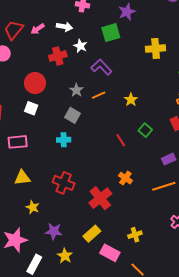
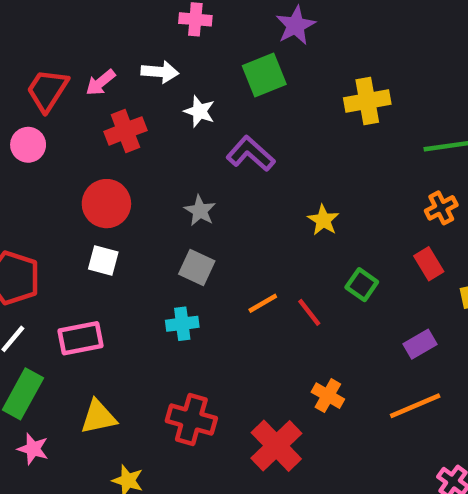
red cross: (58, 56) -> (125, 131), moved
orange line: (99, 95) -> (263, 303), moved

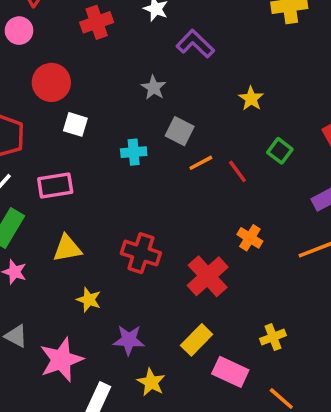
red circle: (106, 204) -> (51, 82), moved
gray square: (197, 267) -> (180, 131), moved
cyan cross: (182, 324) -> (134, 152), moved

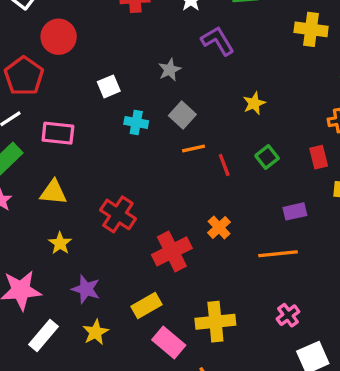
red circle: (51, 82) -> (59, 37), moved
white square: (75, 124) -> (109, 86), moved, turned 35
yellow cross: (273, 337) -> (215, 322), size x1.6

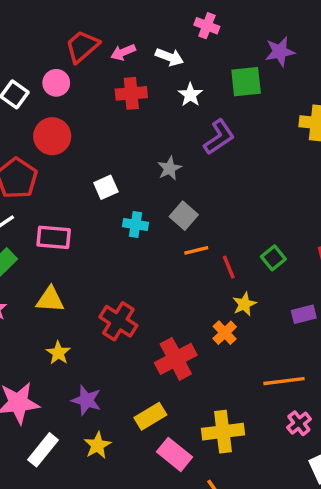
purple L-shape: (218, 41) -> (219, 137), turned 88
yellow star: (254, 103) -> (244, 304), moved
orange line: (278, 254) -> (284, 381), moved

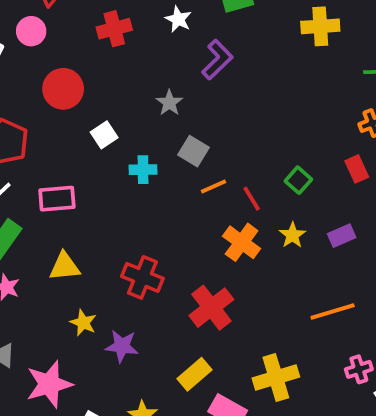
red circle: (52, 136) -> (63, 89), moved
yellow star: (244, 304) -> (292, 235), moved
orange cross: (225, 333) -> (242, 242), moved, size x1.4
purple star: (86, 400) -> (122, 346), moved
pink cross: (299, 423) -> (359, 369), moved, turned 30

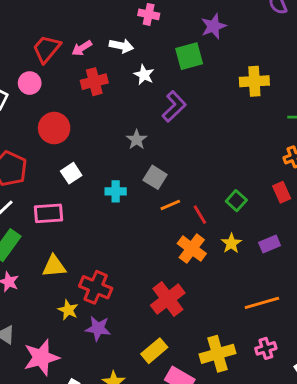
white square: (104, 135) -> (71, 173), moved
red cross: (142, 277) -> (96, 287), moved
pink cross: (359, 369) -> (266, 348), moved

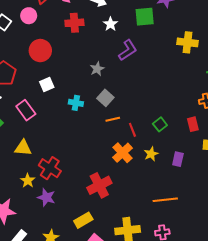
pink rectangle: (49, 213) -> (26, 110), turned 48
purple rectangle: (270, 244) -> (178, 159), turned -64

